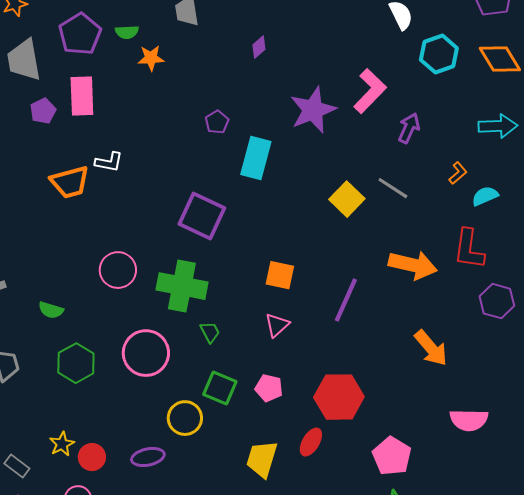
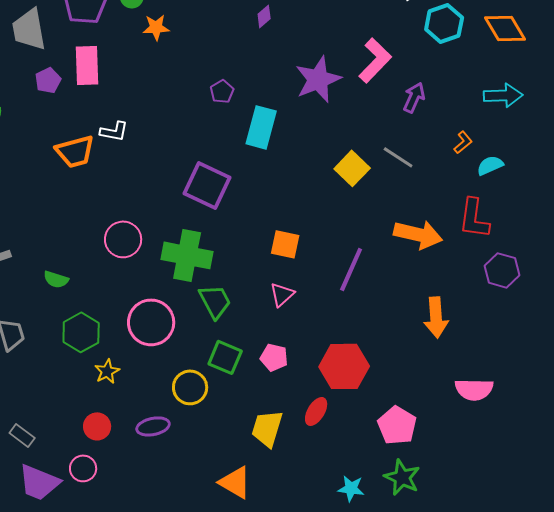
green trapezoid: (210, 332) -> (215, 301), size x1.6
orange arrow: (431, 348) -> (436, 317), turned 36
yellow star: (62, 444) -> (107, 371), moved

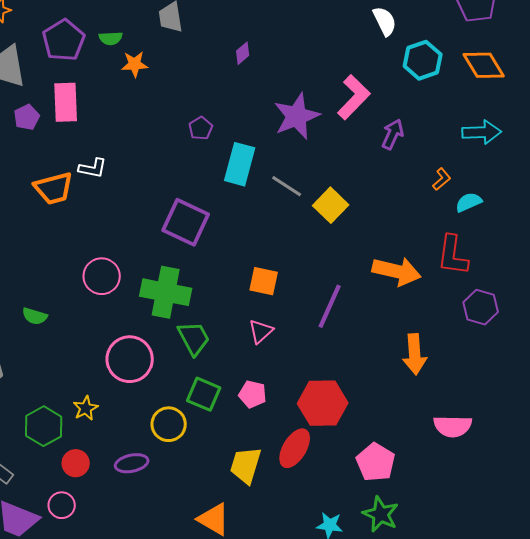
gray line: (398, 157) -> (287, 186), moved
green hexagon: (81, 332) -> (44, 426), moved
red ellipse: (316, 411) -> (295, 448), size x1.4

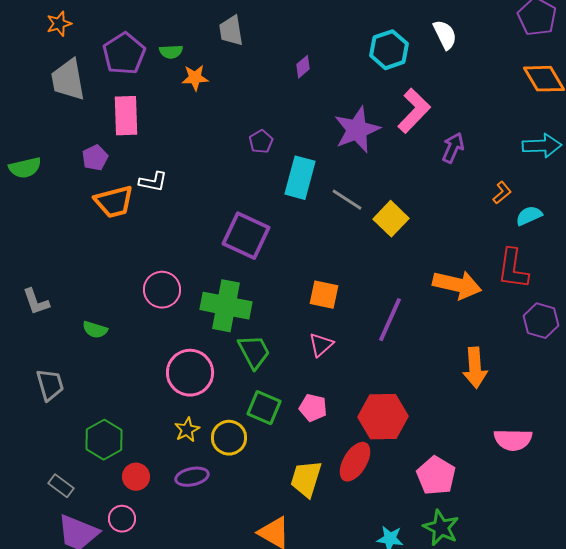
cyan hexagon: (423, 60) -> (389, 50), moved
purple pentagon: (27, 117) -> (95, 158), moved
yellow star: (86, 408) -> (187, 430), moved

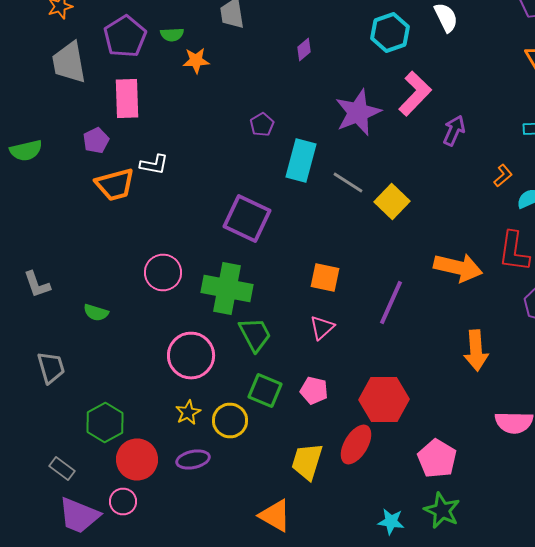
red circle: (136, 477) -> (137, 460), size x1.5

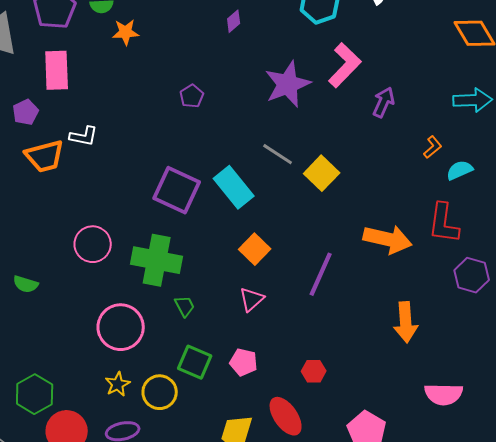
cyan rectangle: (301, 160) -> (234, 187), moved, turned -54
orange square: (325, 278) -> (255, 249), turned 32
green trapezoid: (255, 334) -> (185, 306), size x0.6
red hexagon: (384, 400) -> (314, 371), size x0.5
red ellipse: (356, 444) -> (286, 416), turned -66

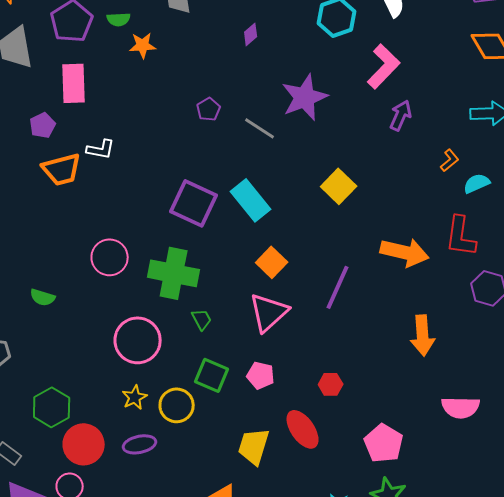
pink L-shape: (345, 65) -> (384, 66), moved
gray line: (278, 154) -> (260, 128), moved
pink triangle: (252, 299) -> (269, 312), size x1.6

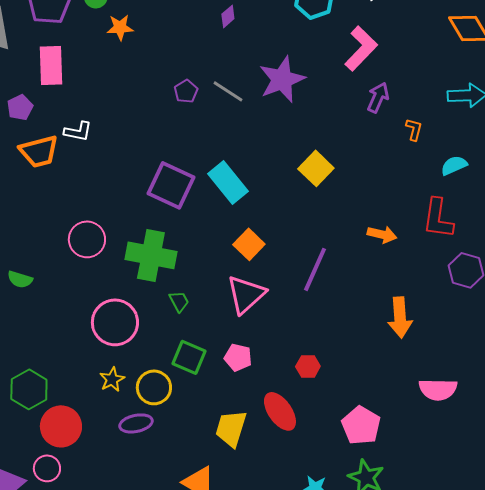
gray line: (260, 128) -> (228, 91), moved
orange L-shape: (450, 160) -> (414, 129), moved, turned -35
orange arrow: (405, 252) -> (382, 234), size x0.6
purple ellipse: (140, 444) -> (136, 423), moved

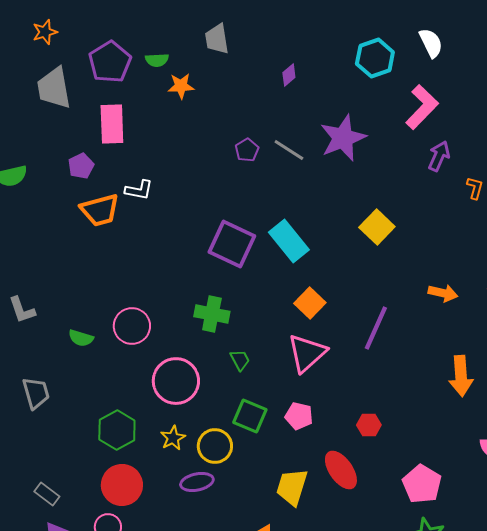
pink circle: (87, 239) -> (132, 326), moved
green cross: (151, 255) -> (212, 314), size x0.7
green hexagon: (29, 389) -> (117, 430), moved

